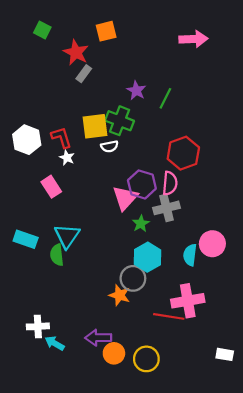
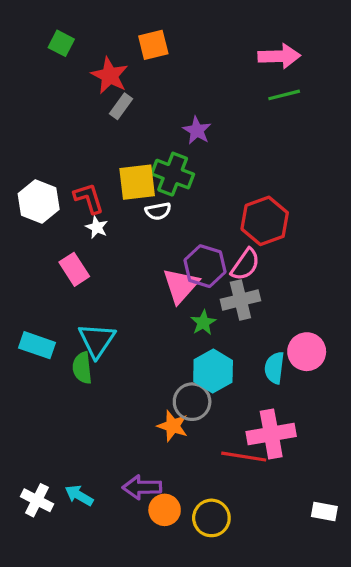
green line: (165, 98) -> (284, 95), moved, turned 50
pink semicircle: (170, 183) -> (245, 264), turned 30
white cross: (38, 326) -> (37, 500), moved, turned 30

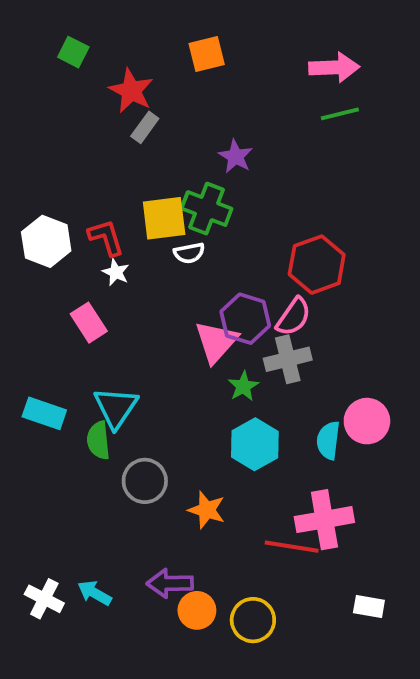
orange square: (153, 45) -> (207, 54), moved
gray circle: (192, 402) -> (145, 481), moved
white rectangle: (324, 511) -> (369, 607), moved

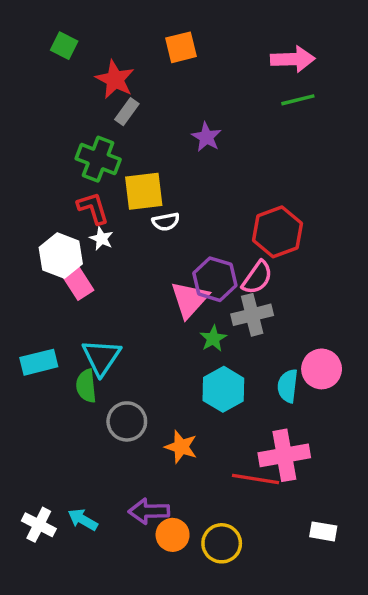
green cross: (207, 209) -> (98, 159), moved
white hexagon: (46, 241) -> (61, 256), moved
cyan rectangle: (44, 413) -> (39, 362), turned -33

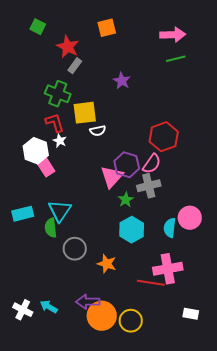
orange circle: (173, 535) -> (102, 316), size x1.5

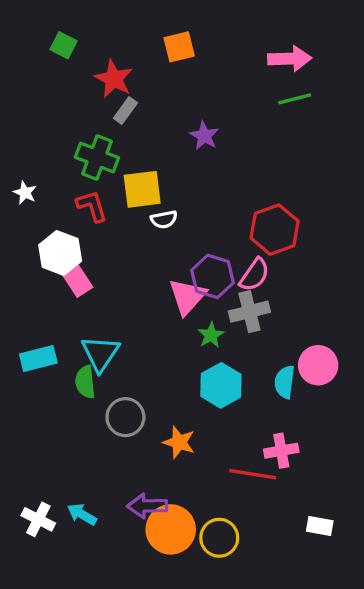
white star: (60, 141) -> (25, 193), moved
pink cross: (168, 269) -> (281, 451), size x0.7

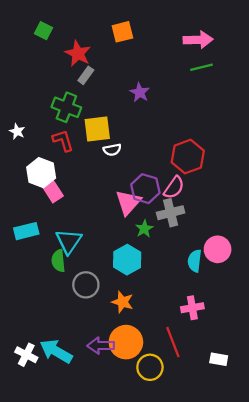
cyan rectangle: (38, 359) -> (26, 231), moved
cyan hexagon: (221, 385) -> (127, 260), moved
red line: (253, 474) -> (173, 342), moved, turned 60
cyan arrow: (82, 514) -> (56, 351), size x1.6
orange circle: (171, 529) -> (126, 342), moved

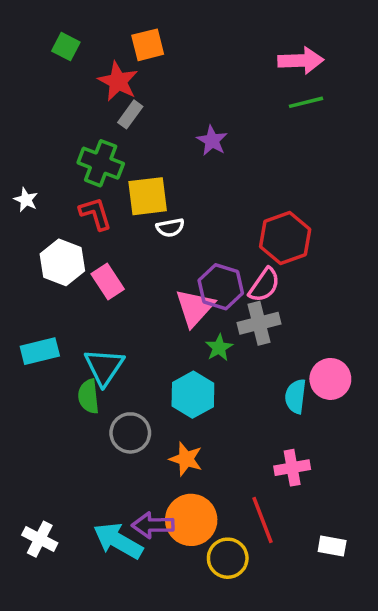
orange square: (122, 32) -> (148, 45), moved
pink rectangle: (53, 191) -> (108, 282), moved
cyan arrow: (56, 351) -> (118, 541), moved

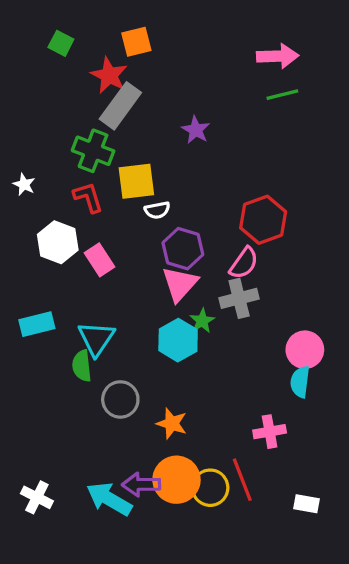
gray rectangle: (130, 114) -> (120, 106), size x1.8
purple hexagon: (221, 287) -> (183, 249), moved
cyan hexagon: (193, 395) -> (178, 340), moved
cyan semicircle: (296, 396) -> (300, 382), moved
yellow circle: (228, 558) -> (210, 488), moved

